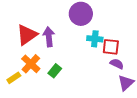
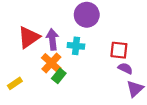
cyan cross: (95, 39) -> (76, 46), moved
orange cross: (31, 64) -> (51, 63), moved

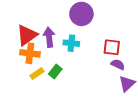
orange cross: (51, 63) -> (30, 53), moved, turned -36
yellow rectangle: (15, 83) -> (37, 74), moved

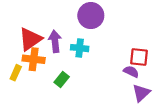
red square: (112, 47) -> (139, 57), moved
yellow rectangle: (37, 74) -> (16, 73), moved, turned -32

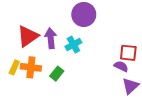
cyan cross: (80, 48) -> (73, 45), turned -35
orange cross: (34, 59) -> (31, 67), moved

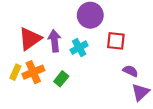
red square: (128, 53) -> (116, 41), moved
orange cross: (31, 67) -> (33, 72), turned -30

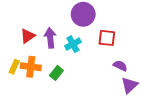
red triangle: (30, 39) -> (28, 36), size x0.7
orange cross: (33, 72) -> (31, 67), turned 30

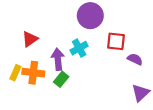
purple arrow: (50, 38) -> (58, 59), moved
purple semicircle: (120, 66) -> (135, 59), moved

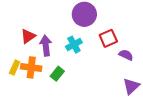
red square: (116, 41) -> (108, 38), turned -30
purple arrow: (58, 59) -> (46, 46), moved

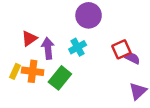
red square: (108, 38) -> (121, 49), moved
green rectangle: (57, 74) -> (60, 78), size x1.5

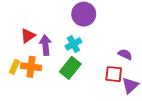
red square: (121, 49) -> (114, 74), moved, turned 30
green rectangle: (60, 78) -> (70, 68), moved

